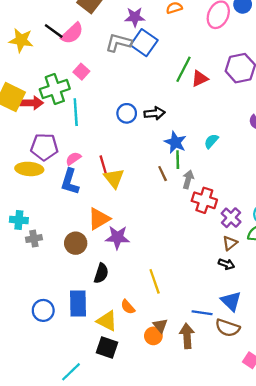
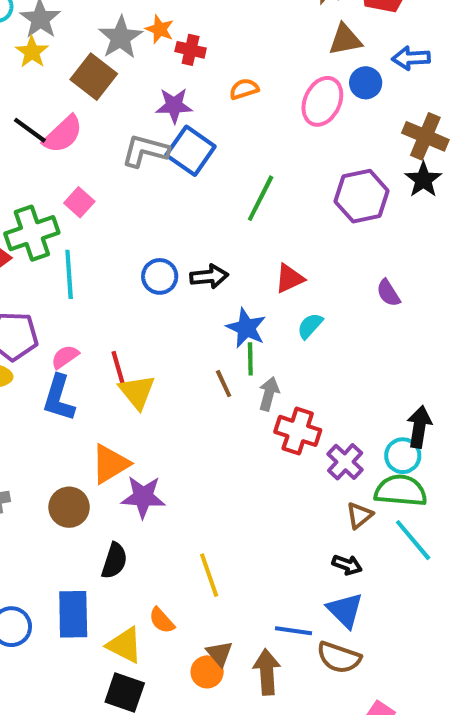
red triangle: (200, 79) -> (289, 279), moved
brown triangle: (230, 243) -> (359, 515), moved
black arrow: (226, 264) -> (347, 565), moved

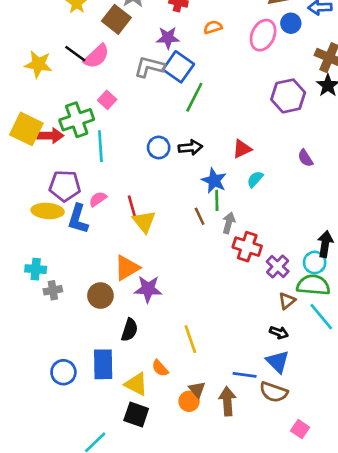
green line: (261, 198) -> (194, 97), moved
blue L-shape: (59, 398) -> (78, 219), moved

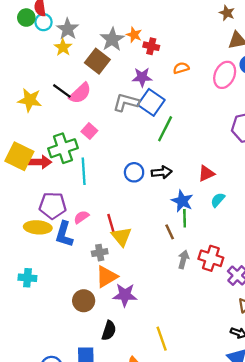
gray arrow: (229, 223) -> (183, 259), moved
gray cross: (53, 290) -> (100, 253), moved

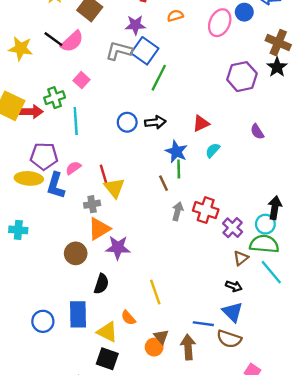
green cross: (63, 148) -> (55, 98), size x0.7

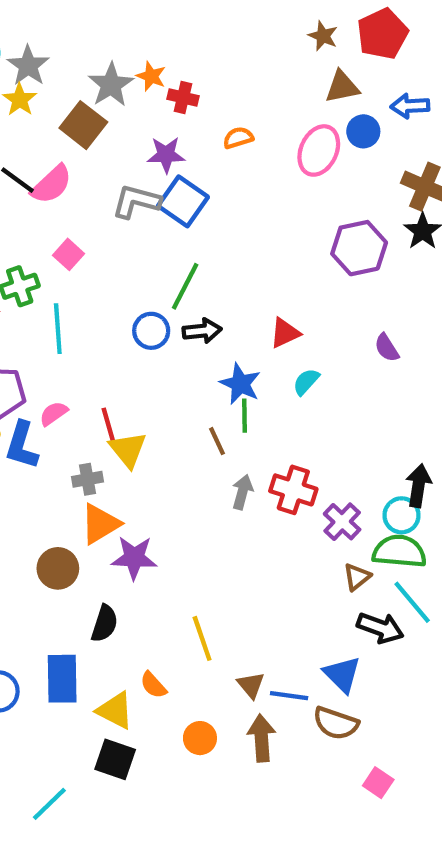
green line: (159, 78) -> (185, 286), moved
black arrow: (234, 286) -> (380, 628), moved, size x1.5
brown triangle: (161, 337) -> (251, 685), moved

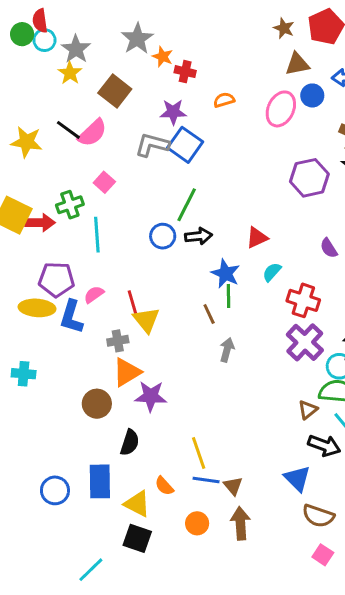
gray star: (111, 85) -> (137, 39), moved
red cross: (293, 490) -> (303, 300), moved
purple cross: (342, 522) -> (305, 342), moved, size x1.4
blue line: (289, 696) -> (206, 480), moved
brown semicircle: (336, 723) -> (318, 516), moved

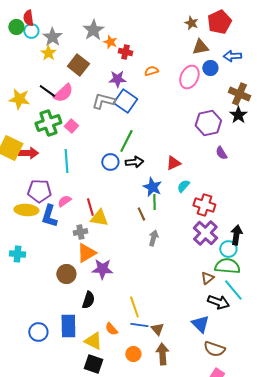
green cross: (70, 205) -> (48, 123), moved, size x1.4
purple semicircle: (329, 248) -> (221, 153), moved
yellow triangle: (146, 320) -> (99, 218), turned -42

